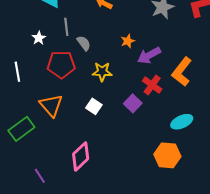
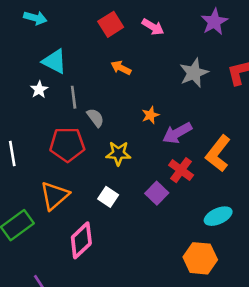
white star: (39, 38) -> (39, 90), moved
orange triangle: (51, 105) -> (54, 196), turned 30
pink diamond: (81, 156) -> (81, 240), moved

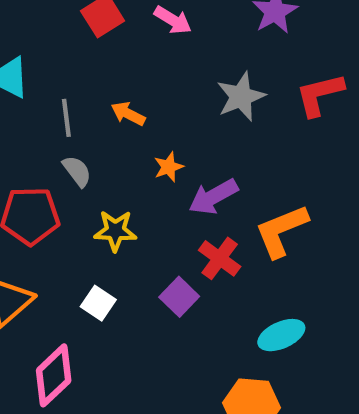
orange arrow: (121, 68) -> (128, 114), moved
gray line: (74, 97) -> (66, 118), moved
orange L-shape: (218, 153) -> (281, 231), turned 30

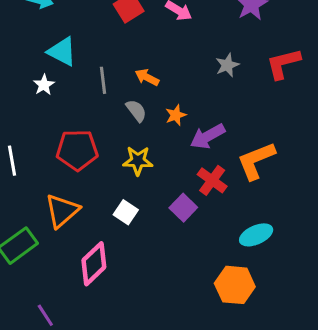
gray star: (241, 97) -> (227, 65), size x0.7
gray semicircle: (77, 171) -> (136, 111), moved

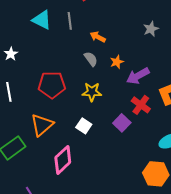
gray line: (103, 80) -> (70, 21), moved
white star: (44, 85) -> (11, 54), moved

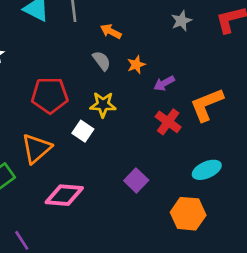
purple arrow: (138, 76) -> (164, 83), size x0.7
purple square: (122, 123) -> (136, 180), moved
white square: (84, 126) -> (83, 131), moved
pink diamond: (63, 160) -> (64, 195), turned 48

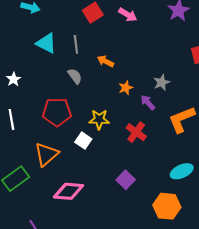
gray star: (181, 21) -> (162, 82), moved
gray semicircle: (102, 61) -> (75, 76), moved
purple arrow: (164, 83) -> (148, 103), turned 77
red cross: (168, 122) -> (136, 132), moved

